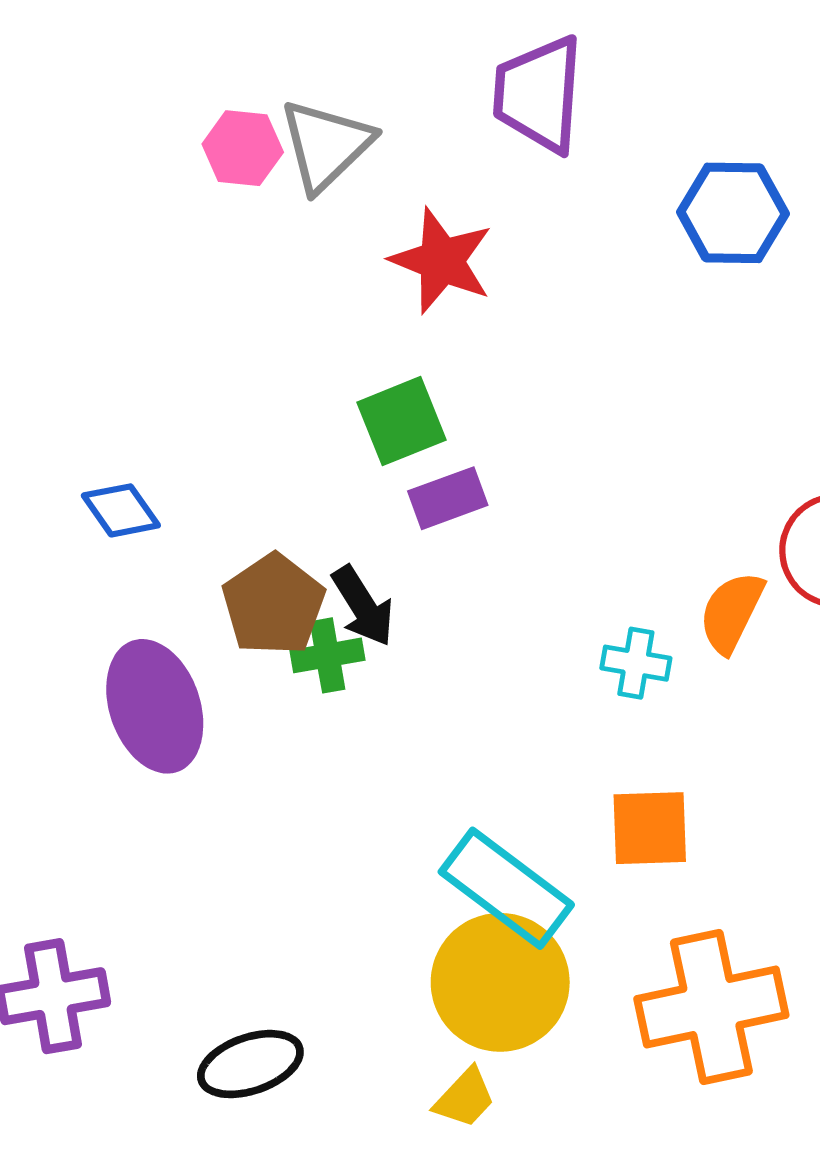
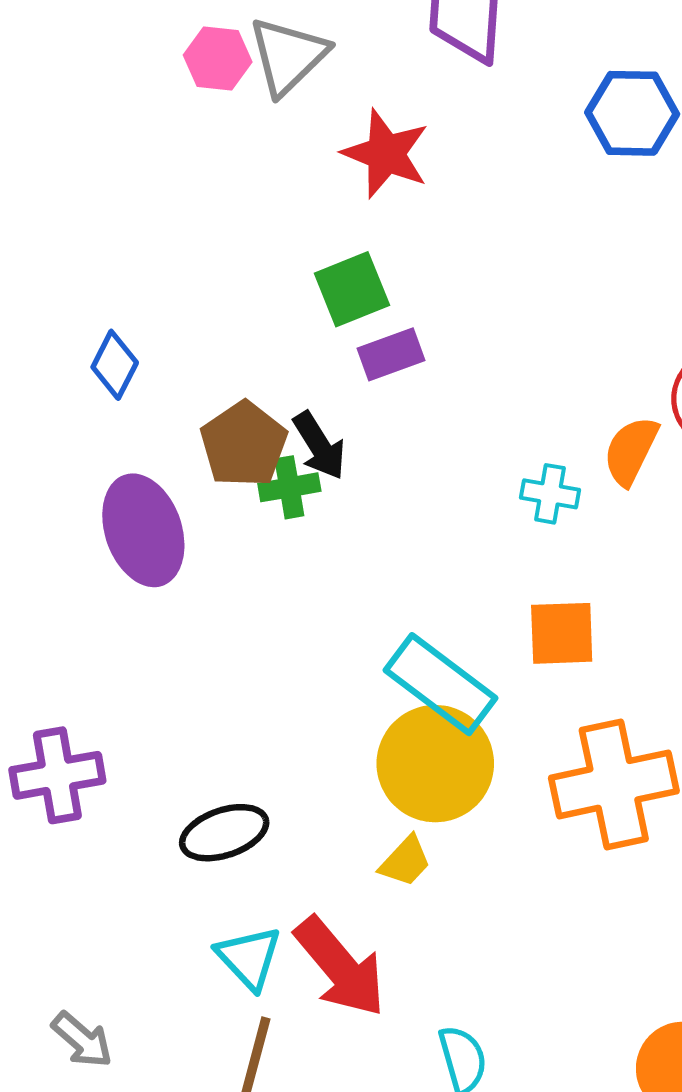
blue diamond: (121, 510) -> (115, 365), turned 62

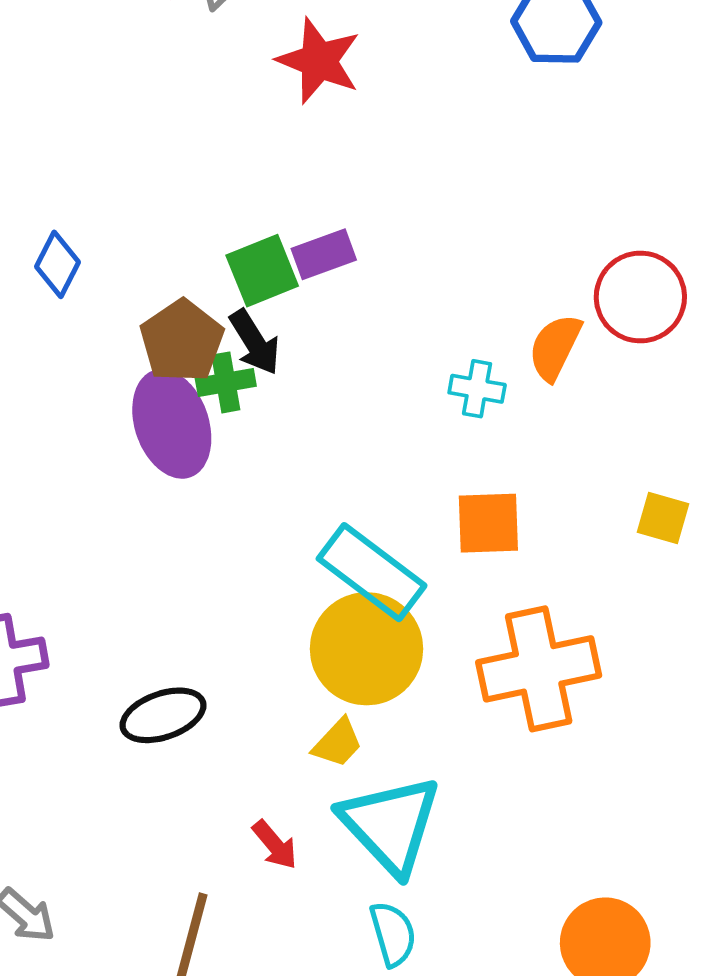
green square: (352, 289) -> (262, 271), moved
purple ellipse: (143, 530) -> (172, 424), moved
cyan triangle: (249, 958) -> (390, 825), moved, size x1.6
red arrow: (340, 967) -> (275, 845), size x0.5

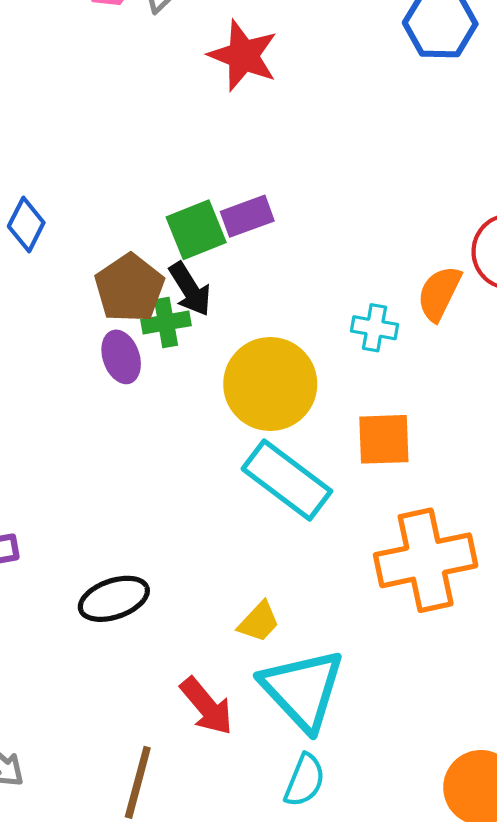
purple ellipse: (172, 424) -> (121, 357), size x0.6
yellow circle: (367, 649) -> (270, 384), moved
red arrow: (275, 845) -> (207, 706), size x1.4
cyan semicircle: (393, 934) -> (305, 780), turned 38

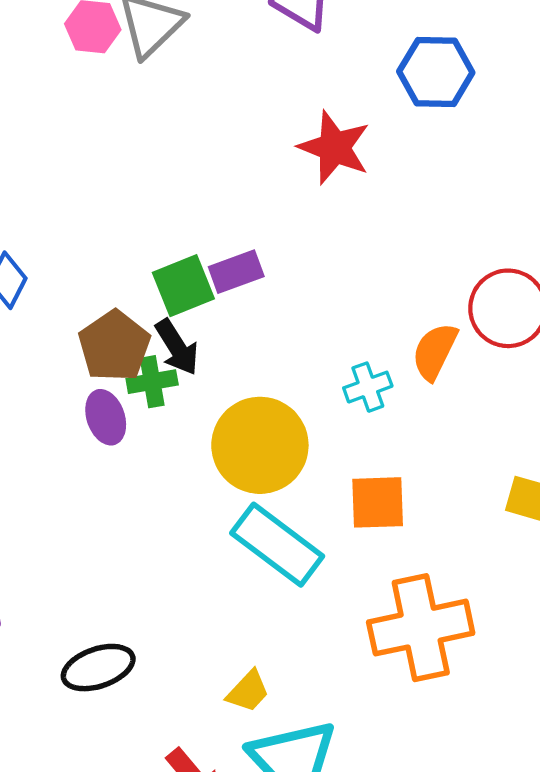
red star: (243, 56) -> (334, 148), moved
cyan cross: (374, 328) -> (368, 387), turned -30

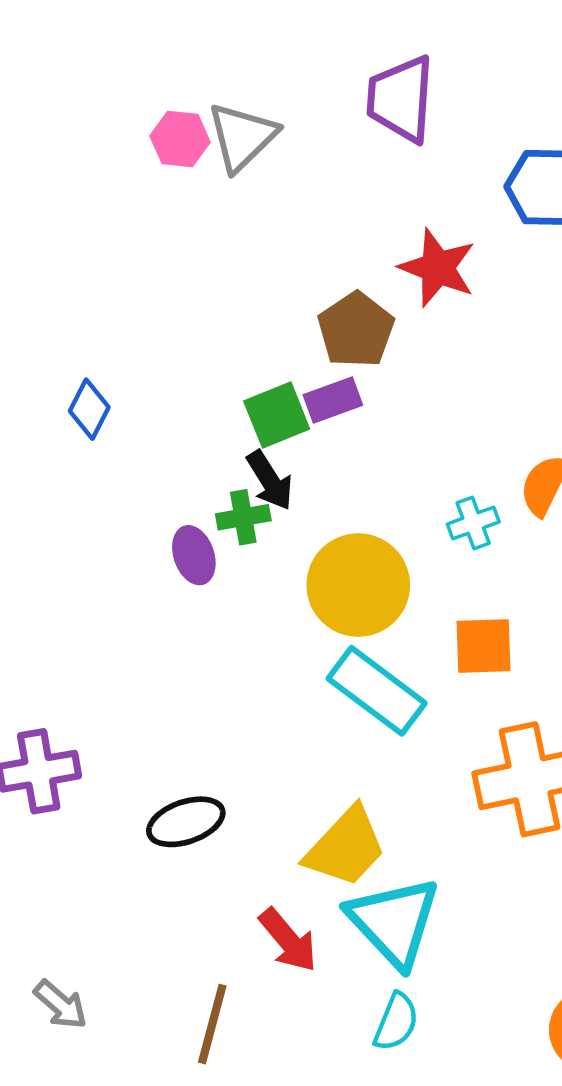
brown pentagon: (114, 346) -> (356, 330), moved
yellow trapezoid: (248, 691) -> (346, 847), size x1.8

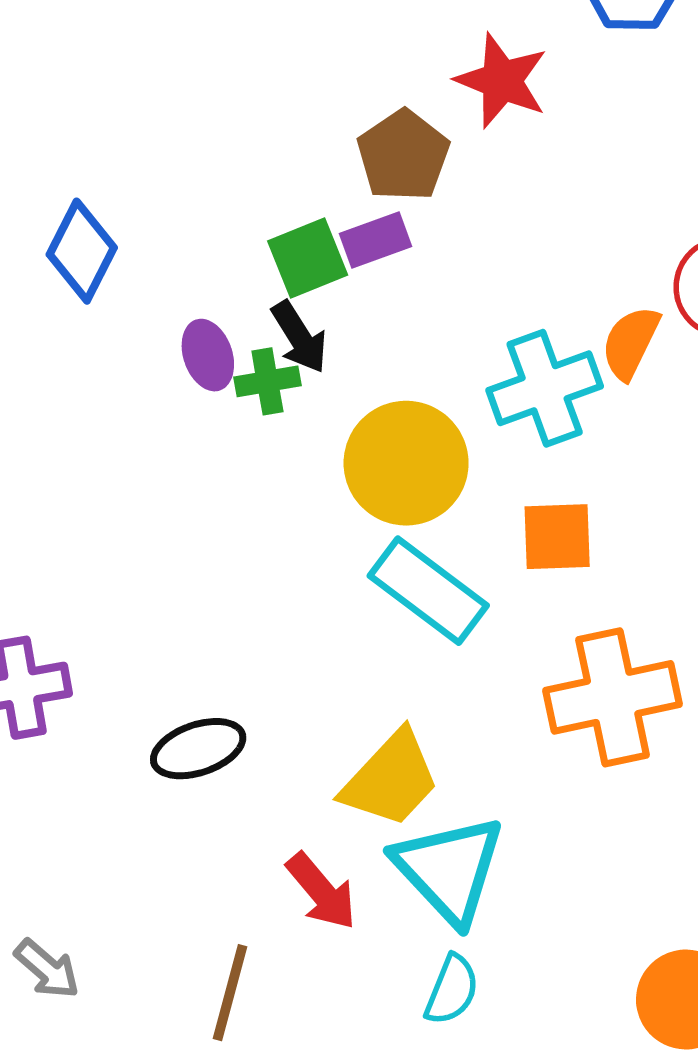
blue diamond: (89, 409) -> (82, 251), size x1.4
cyan cross: (473, 523) -> (545, 388), size x1.8
purple ellipse: (194, 555) -> (208, 355), moved

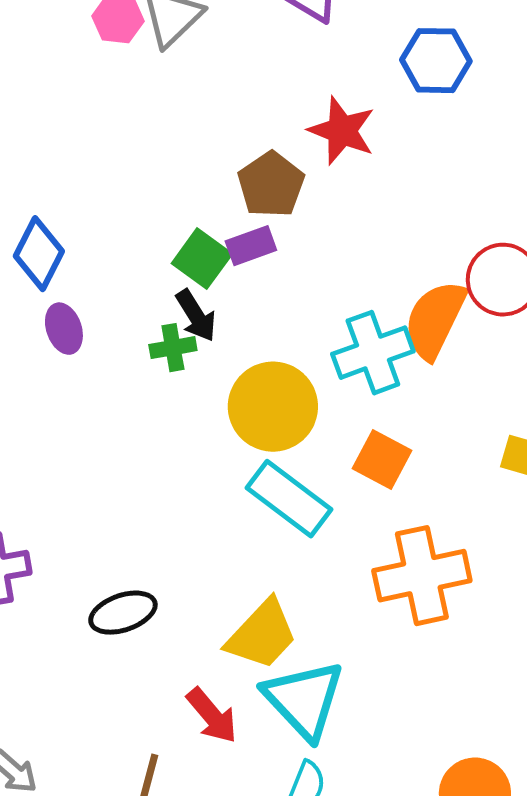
green square: (308, 258) -> (202, 259), turned -32
orange semicircle: (631, 343) -> (435, 320), size x1.5
purple ellipse: (208, 355) -> (64, 329), moved
orange square: (557, 537) -> (382, 460), turned 30

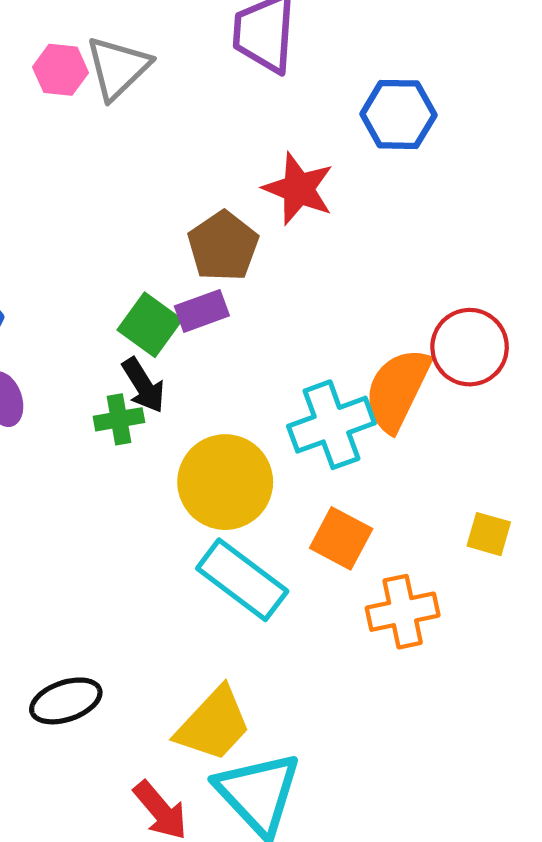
orange cross: (422, 576) -> (403, 612), moved, size x0.7

